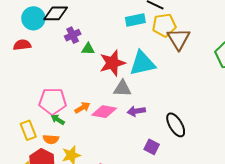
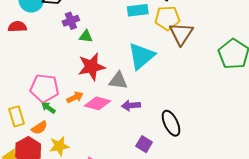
red star: (112, 63) -> (92, 67), moved
cyan triangle: (142, 63) -> (141, 56), turned -32
orange semicircle: (51, 139) -> (39, 128), turned -42

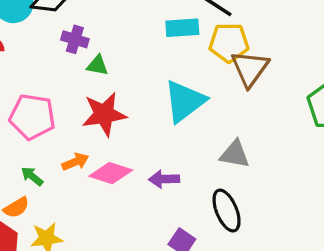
purple cross: (71, 21) -> (75, 39), turned 35
gray triangle: (118, 81) -> (235, 154), moved
pink pentagon: (44, 88) -> (32, 117), moved

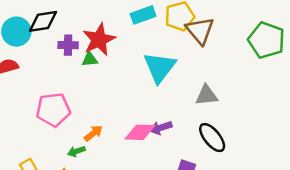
red star: (104, 114) -> (99, 40), moved
pink diamond: (111, 173) -> (140, 132), moved
green arrow: (32, 176) -> (76, 151), moved, turned -42

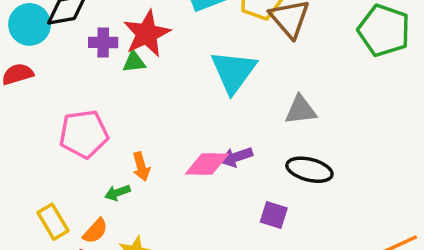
orange arrow: (93, 133) -> (141, 167), turned 114
black ellipse: (212, 138) -> (309, 170), turned -36

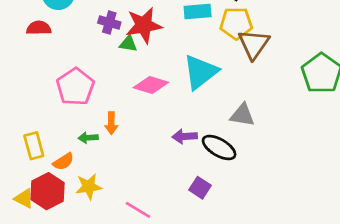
pink pentagon: (84, 134) -> (75, 87), turned 30
pink diamond: (207, 164) -> (151, 85), moved
black ellipse: (309, 170) -> (219, 147), moved

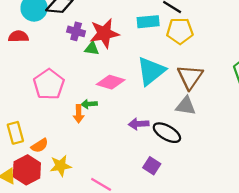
brown triangle: (254, 44) -> (190, 77), moved
green arrow: (88, 138) -> (89, 104), moved

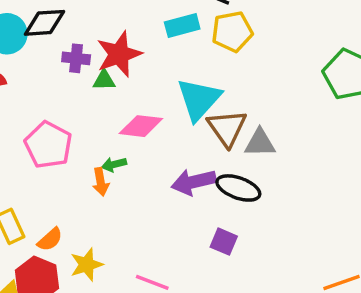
brown triangle: (190, 77) -> (227, 128), moved
purple arrow: (139, 124) -> (194, 182), size x1.4

